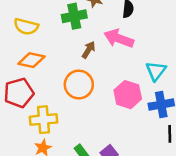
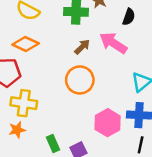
orange circle: (79, 85) -> (80, 80), moved
pink hexagon: (128, 95) -> (108, 123), moved

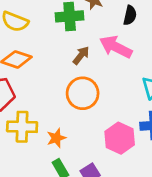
orange star: (17, 130) -> (56, 138), moved

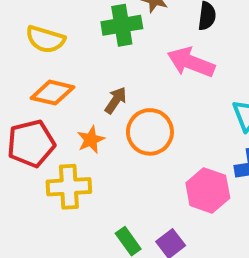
brown arrow: (81, 55) -> (116, 100), moved
orange star: (56, 138) -> (91, 140), moved

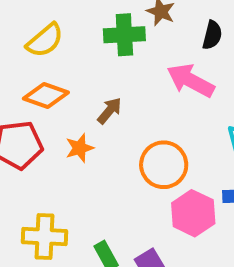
yellow semicircle: (45, 39) -> (45, 40), turned -63
orange circle: (150, 132) -> (164, 165), moved
yellow cross: (69, 187) -> (45, 237), moved

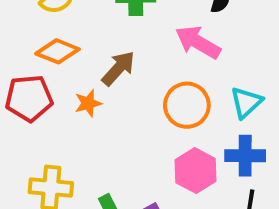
brown arrow: (110, 111) -> (118, 68), size x1.4
orange circle: (164, 165) -> (187, 105), moved

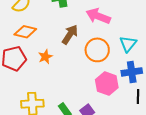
brown arrow: (118, 68) -> (70, 34), moved

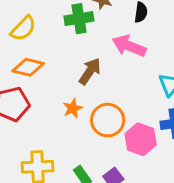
orange circle: (97, 50) -> (108, 120), moved
orange star: (45, 57) -> (73, 108), moved

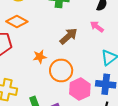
pink arrow: (129, 46) -> (97, 27), moved, size x0.6
brown arrow: (90, 71) -> (68, 36), moved

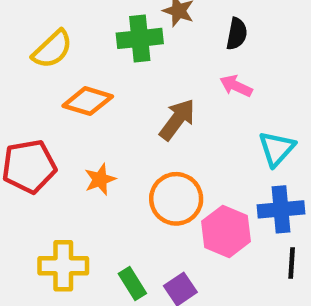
orange diamond: (17, 21) -> (88, 101), moved
orange star: (40, 57) -> (100, 179), moved

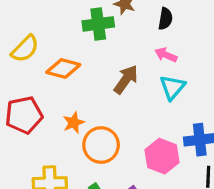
yellow semicircle: (52, 49) -> (25, 49), moved
cyan triangle: (277, 149) -> (172, 87), moved
orange circle: (176, 199) -> (101, 145), moved

